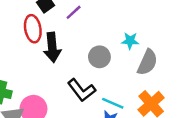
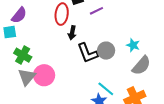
black arrow: (52, 47) -> (72, 33), size x0.6
black L-shape: (82, 90) -> (88, 53), moved

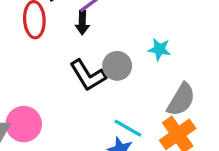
black arrow: (72, 33) -> (82, 23), moved
gray semicircle: (141, 66) -> (181, 100), moved

